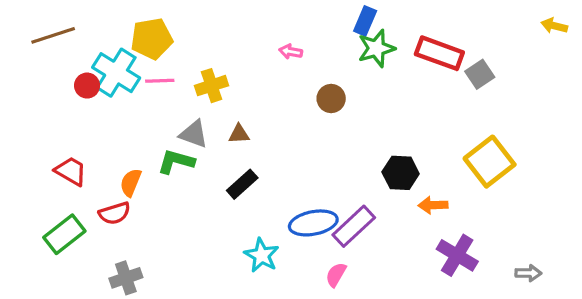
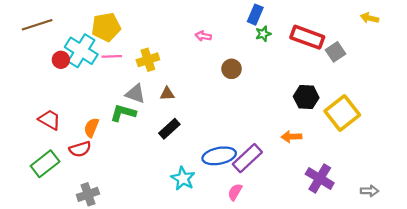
yellow arrow: (554, 26) -> (369, 18), moved
green star: (376, 48) -> (263, 34), size x0.6
black hexagon: (401, 173) -> (306, 97), moved
orange arrow: (433, 205) -> (291, 137), moved

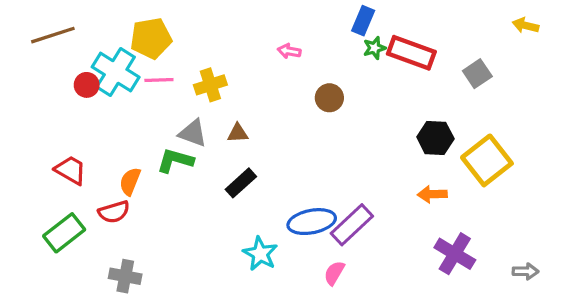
red rectangle: (307, 37) -> (411, 53), moved
orange arrow: (291, 137) -> (432, 194), moved
gray cross: (88, 194) -> (125, 276), turned 30

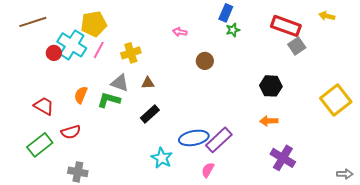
red rectangle: (411, 53) -> (286, 26), moved
pink line: (159, 80) -> (99, 50), turned -60
yellow square: (487, 160) -> (336, 100), moved
orange semicircle: (130, 181) -> (81, 95), moved
gray arrow: (526, 271) -> (345, 174), moved

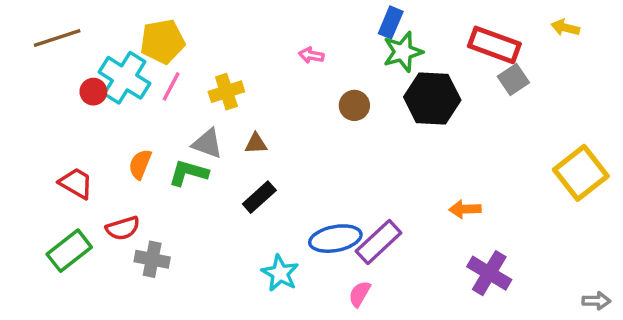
green star: (233, 30) -> (403, 52), size x1.6
black hexagon: (271, 86) -> (432, 99), moved, size x1.4
gray cross: (78, 172) -> (152, 259), moved

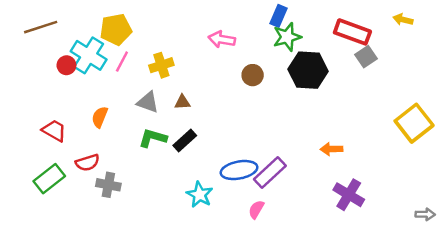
pink arrow: (311, 55) -> (222, 39), size x1.5
green L-shape: (188, 173) -> (153, 138), moved

